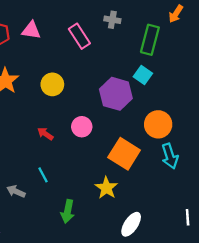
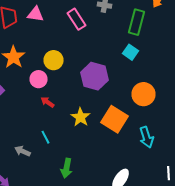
purple hexagon: (116, 94) -> (94, 76), moved
pink circle: (82, 127) -> (38, 79), moved
cyan arrow: (170, 156) -> (146, 137), moved
yellow star: (106, 188) -> (80, 117), moved

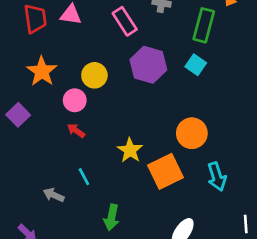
purple hexagon: (94, 76) -> (148, 65), moved
orange circle: (144, 94) -> (192, 133), moved
red arrow: (48, 102) -> (76, 131), moved
orange square: (114, 119) -> (166, 171), moved, turned 32

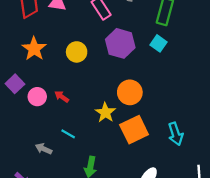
pink circle: (75, 100) -> (37, 97), moved
orange circle: (192, 133) -> (130, 92), moved
cyan line: (84, 177) -> (68, 134), turned -32

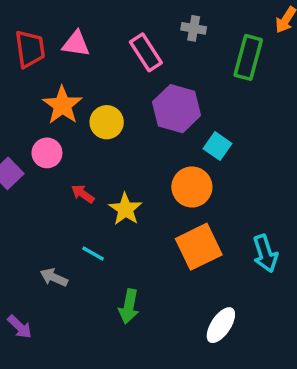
cyan square: (159, 43) -> (217, 146), moved
orange star: (34, 49) -> (62, 105), moved
pink circle: (37, 97) -> (47, 153), moved
yellow star: (105, 113) -> (125, 209), moved

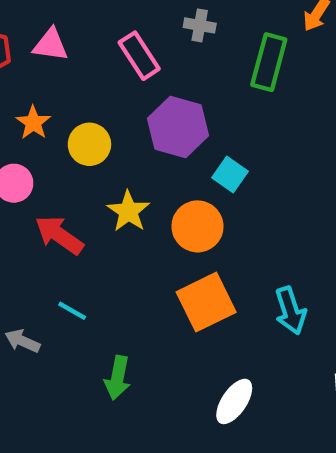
orange star: (62, 105) -> (33, 123), size x0.7
red arrow: (83, 194) -> (59, 235), size x1.6
yellow star: (125, 209) -> (128, 211), moved

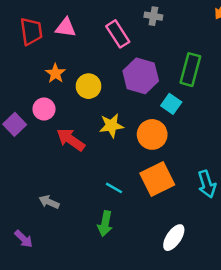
green rectangle: (269, 62) -> (190, 70), moved
yellow star: (128, 211) -> (111, 126), turned 30
cyan line: (72, 311) -> (114, 188), moved

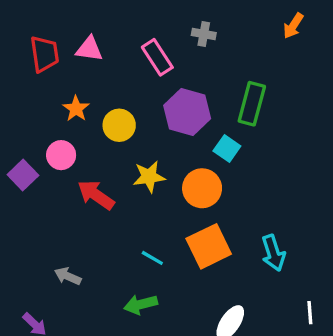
green arrow: (105, 224) -> (141, 304), turned 65

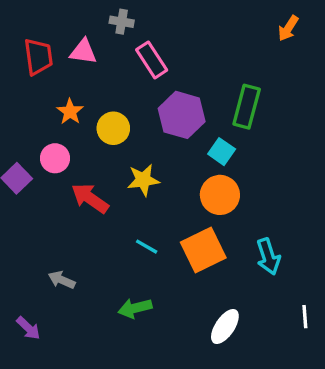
gray cross: (204, 34) -> (122, 22), moved
orange circle: (202, 188) -> (220, 195), moved
cyan line: (152, 258) -> (147, 247), moved

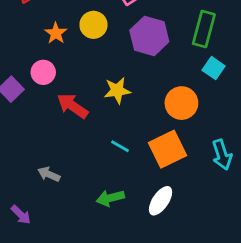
yellow circle: (113, 128) -> (93, 25), moved
cyan square: (222, 152) -> (214, 68), moved
white ellipse: (225, 327) -> (161, 201), moved

